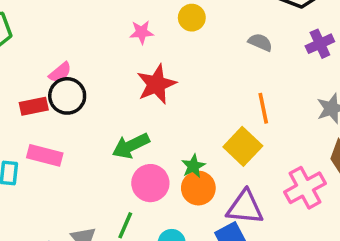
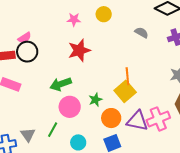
orange line: (263, 108) -> (127, 76), moved
orange circle: (198, 188) -> (111, 118), moved
purple triangle: (245, 207) -> (137, 121), moved

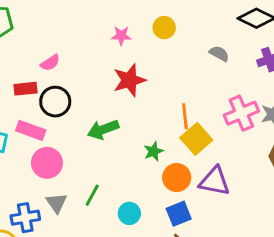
black circle: (27, 52) -> (55, 102), moved
orange line: (127, 76) -> (185, 116), moved
pink circle: (70, 107) -> (47, 163), moved
pink cross: (158, 119) -> (241, 113), moved

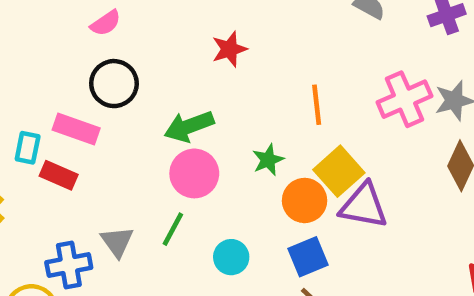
red star: (129, 80) -> (229, 49), size x0.7
red rectangle: (26, 89) -> (59, 175), moved, turned 30
yellow square: (196, 139) -> (339, 171), moved
pink circle: (47, 163) -> (194, 173), moved

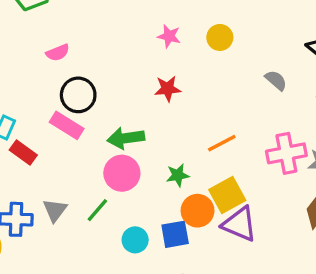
pink semicircle: (106, 23) -> (58, 53), moved
orange line: (317, 105) -> (222, 143), turned 56
pink rectangle: (76, 129) -> (67, 125), moved
blue square: (308, 257) -> (175, 234), moved

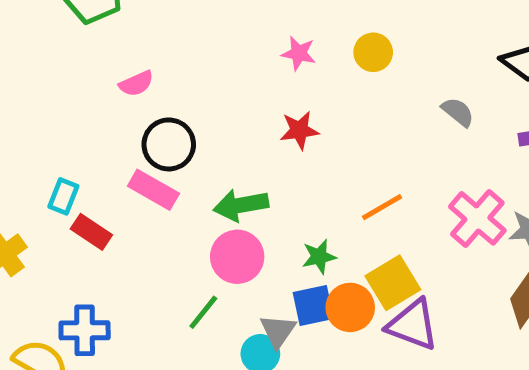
pink cross: (286, 153) -> (477, 218), turned -36
gray triangle: (55, 210) -> (278, 331), moved
blue square: (175, 234) -> (313, 306), moved

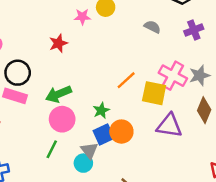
pink star: (299, 53) -> (82, 17), moved
red star: (299, 130) -> (58, 43), moved
yellow square: (393, 283) -> (154, 93), moved, turned -35
purple triangle: (413, 325) -> (169, 126), moved

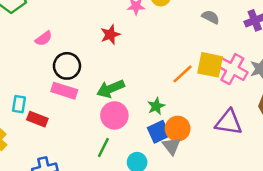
yellow square: (154, 93) -> (210, 65), moved
gray triangle: (89, 150) -> (172, 146), moved

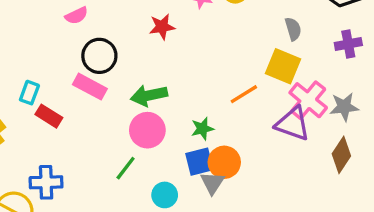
gray semicircle: (211, 17) -> (293, 29), turned 36
yellow square: (210, 65) -> (283, 66), moved
purple triangle: (229, 122) -> (293, 124), moved

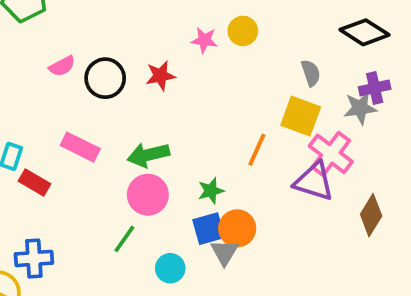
black circle: (99, 56) -> (105, 78), moved
orange line: (244, 94) -> (257, 150), turned -32
gray star: (344, 107) -> (360, 108), moved

